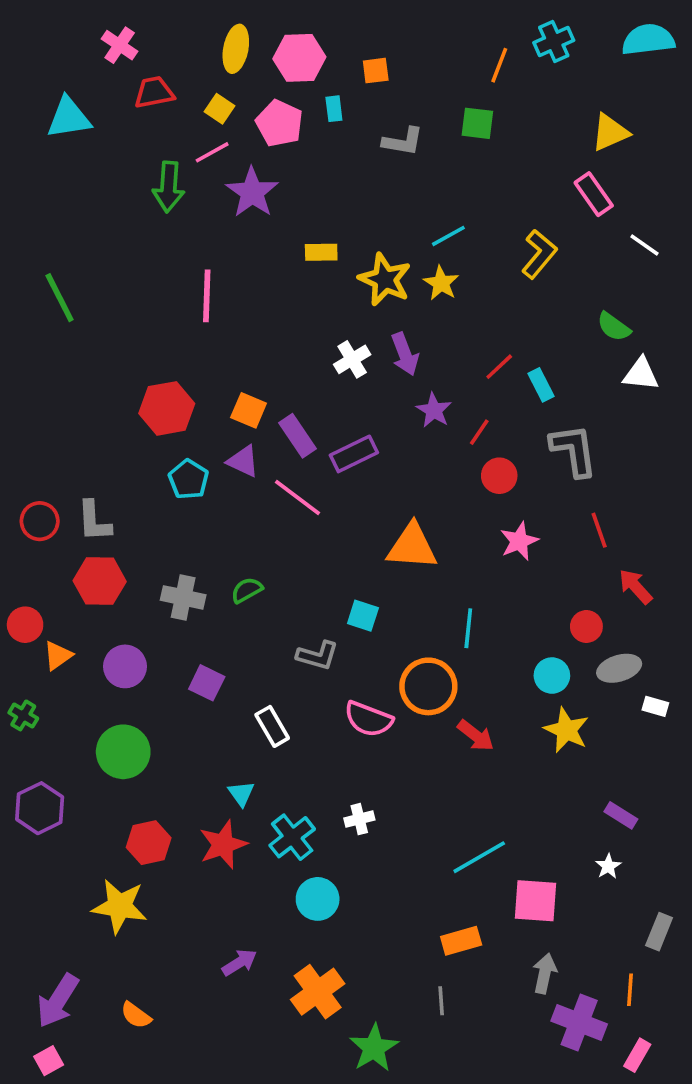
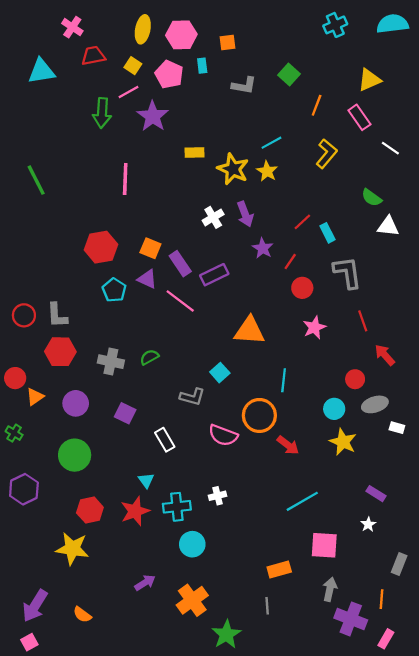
orange line: (499, 65) -> (317, 105), moved
green square: (477, 123) -> (289, 74), turned 35
cyan square: (363, 616) -> (220, 373), turned 30
cyan cross: (292, 837) -> (177, 507), turned 32
cyan line: (479, 857) -> (302, 501), moved

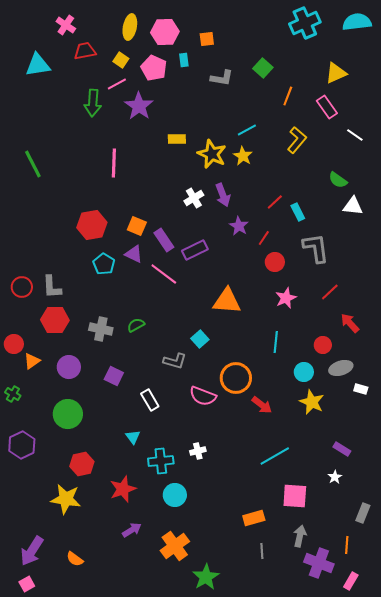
cyan cross: (335, 25) -> (305, 23), size x1.4
red line: (363, 321) -> (330, 292), turned 66
cyan line: (284, 380) -> (276, 342), moved
red star: (135, 511) -> (123, 489), moved
gray line: (267, 606) -> (262, 551), moved

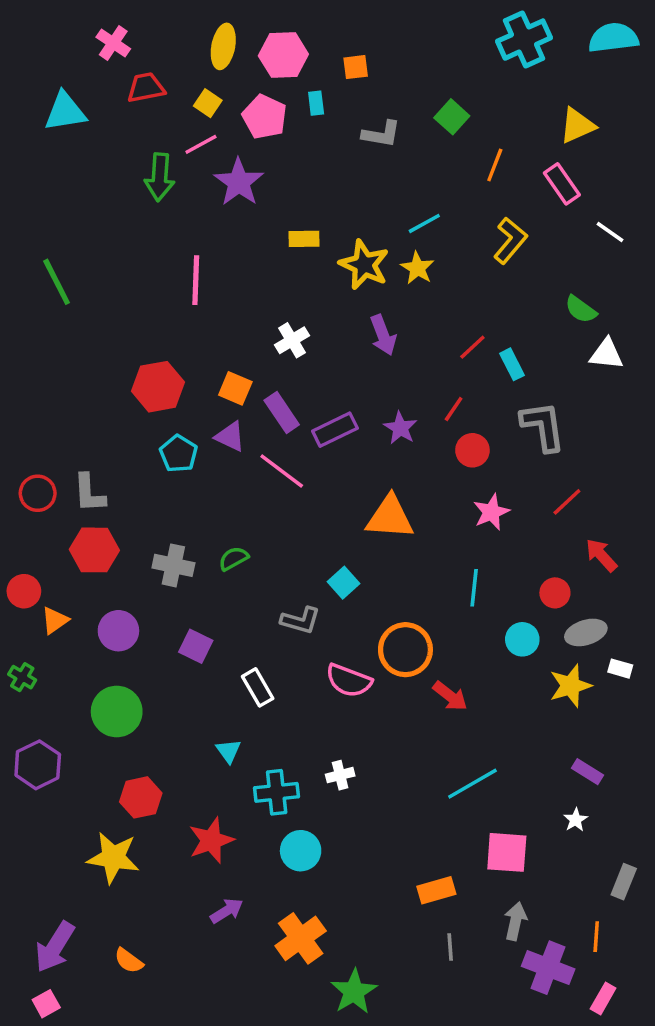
white cross: (194, 198) -> (292, 340), moved
purple star: (239, 226) -> (400, 428), moved
yellow star: (312, 402) -> (570, 686), moved, turned 30

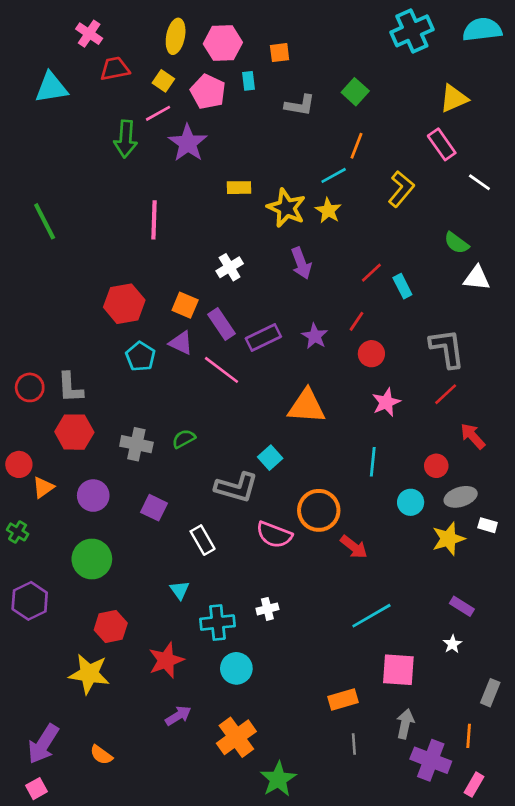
orange line: (495, 165) -> (357, 146), moved
gray L-shape: (543, 426) -> (447, 348), moved
gray L-shape: (301, 620) -> (236, 487), size x1.4

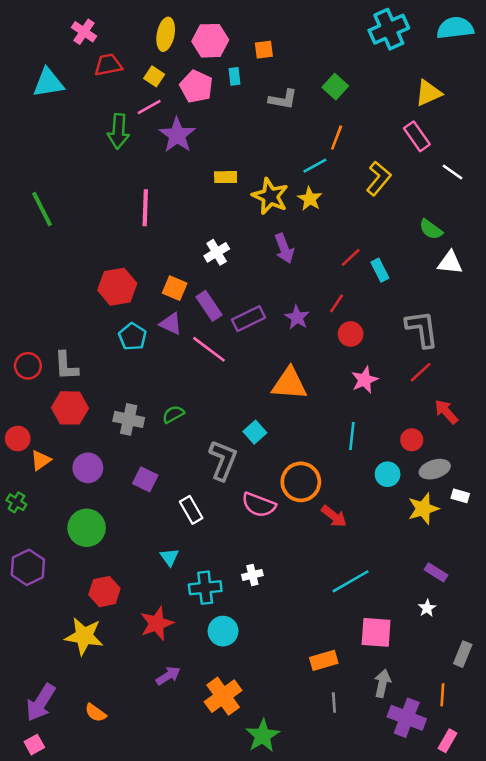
gray L-shape: (236, 487) -> (223, 460), turned -84

